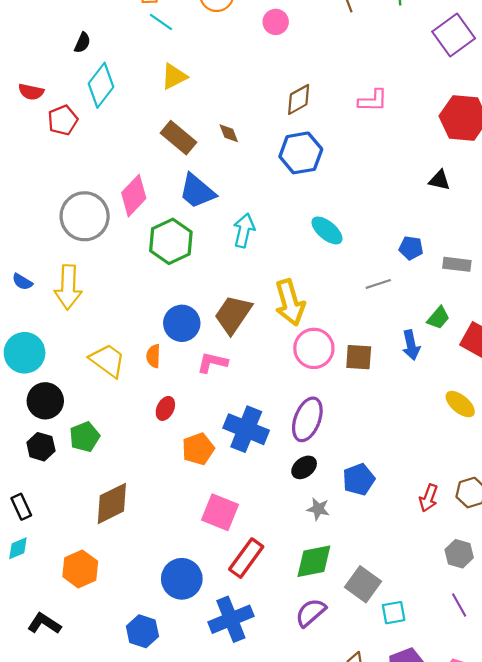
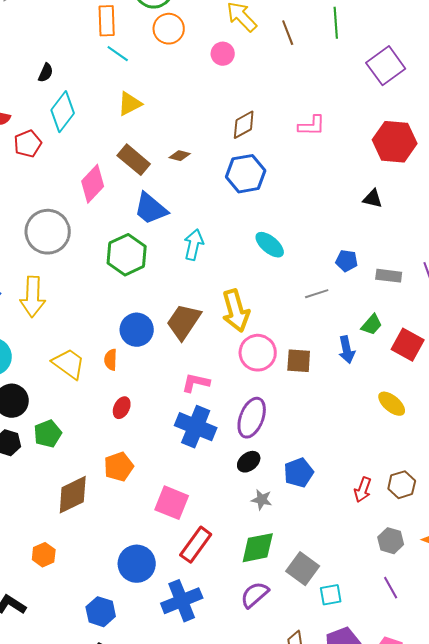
brown diamond: (229, 133) -> (180, 156), turned -55
pink diamond: (134, 196) -> (93, 184), moved
pink L-shape: (212, 363) -> (196, 383), moved
orange pentagon: (198, 449) -> (119, 467), moved
orange hexagon: (80, 569) -> (44, 555), size x0.7

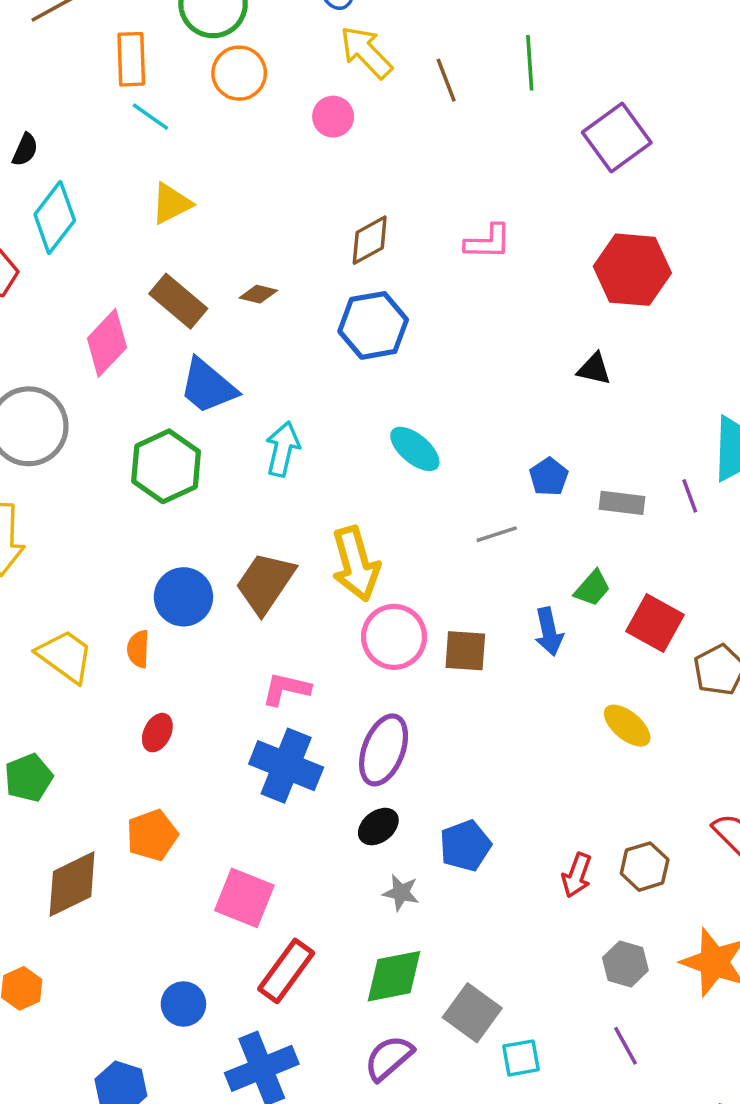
blue pentagon: (347, 261) -> (549, 477), turned 30
blue circle: (137, 564) -> (183, 1004), size x0.7

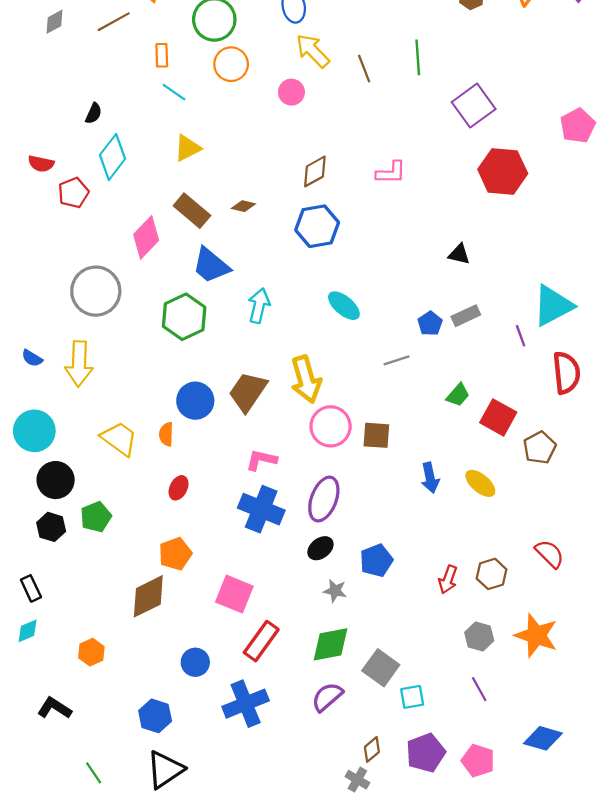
orange rectangle: (131, 59) -> (162, 55), size x0.7
red hexagon: (632, 270) -> (503, 171), moved
gray rectangle: (622, 503) -> (466, 316), moved, turned -32
blue arrow: (549, 632) -> (430, 478), moved
brown diamond: (72, 884) -> (148, 596), moved

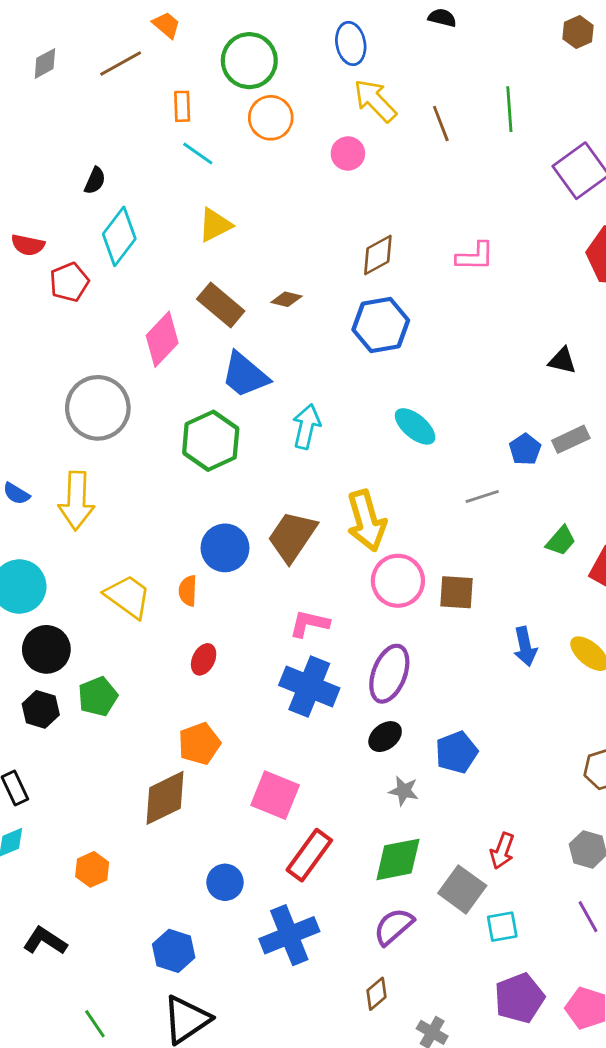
red arrow: (448, 580) -> (502, 851), moved
brown diamond: (372, 749) -> (376, 994), moved

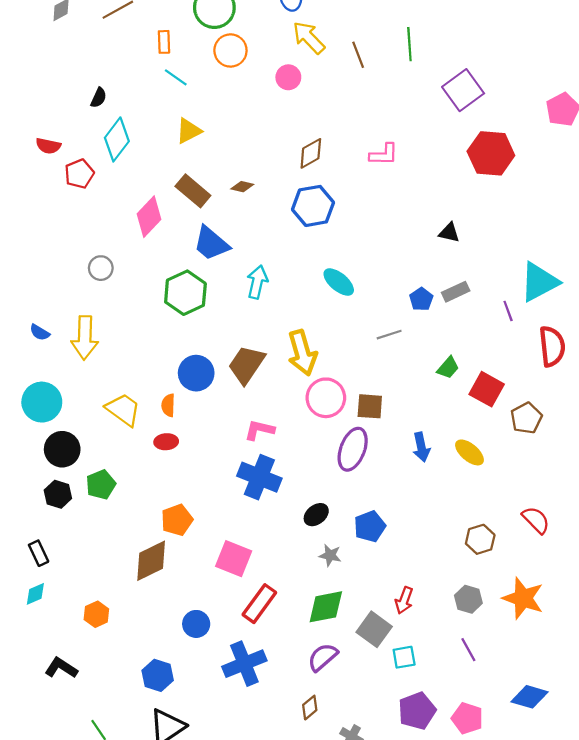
gray circle: (98, 408) -> (101, 268), size x0.5
red ellipse: (204, 659) -> (166, 442), moved, turned 60
purple ellipse: (389, 674) -> (353, 449), moved

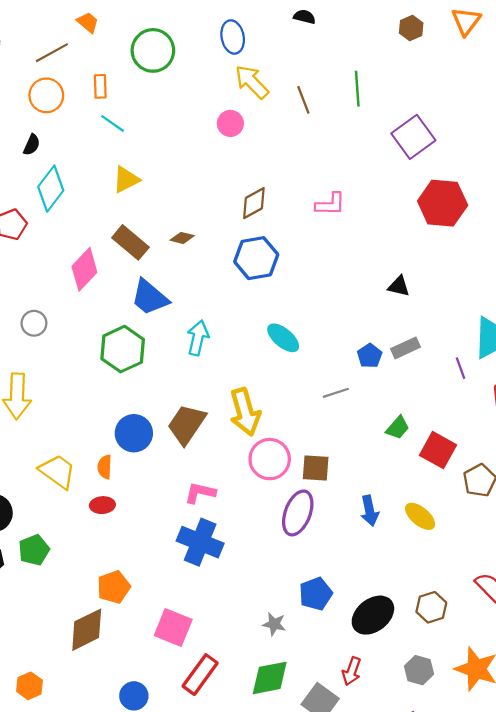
orange circle: (230, 50) -> (46, 95), moved
black ellipse: (316, 515) -> (373, 615), moved, size x1.6

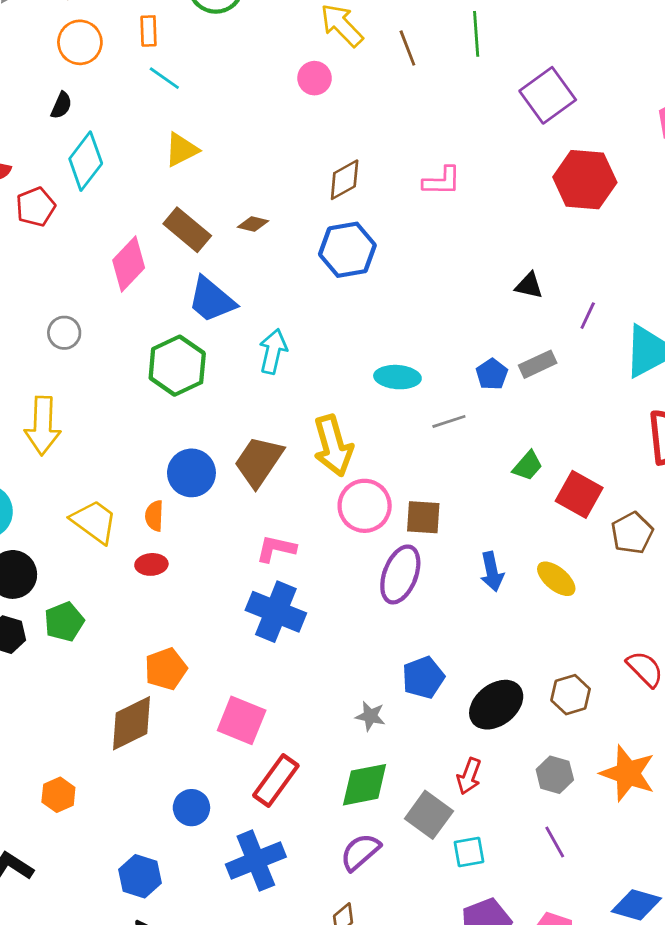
cyan ellipse: (283, 338) -> (397, 377), moved, turned -36
purple line: (461, 368) -> (588, 316), moved, turned 45

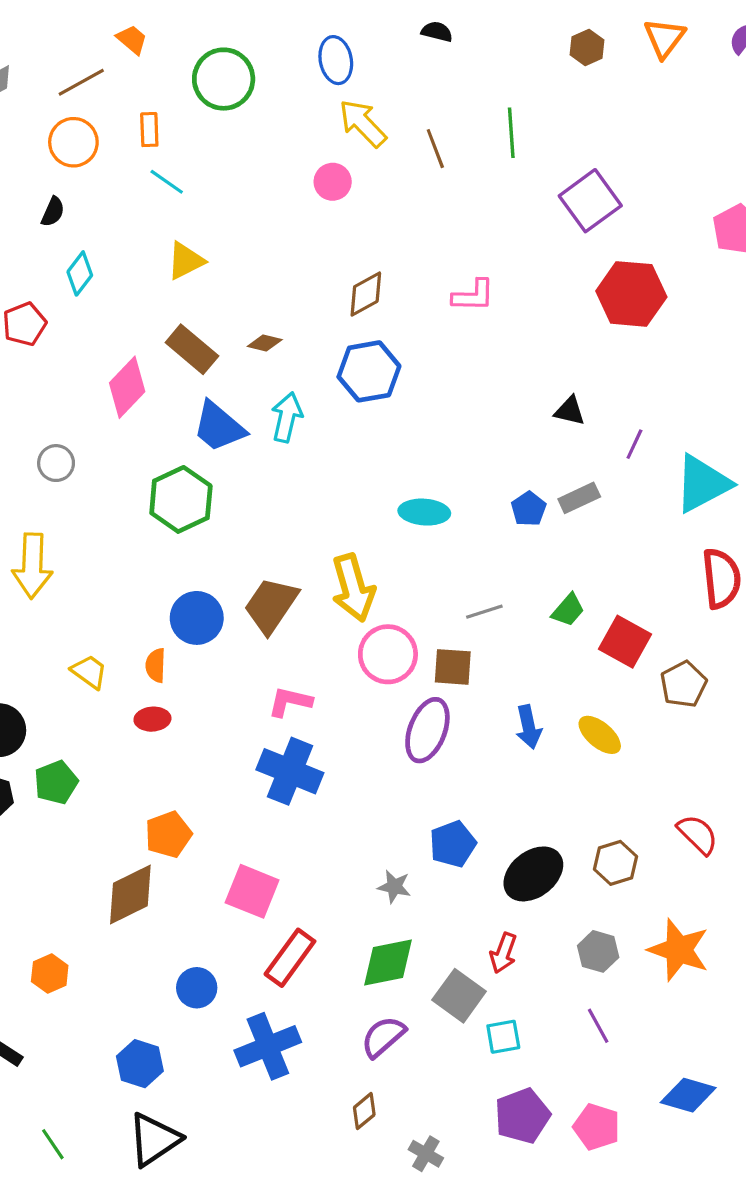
cyan diamond: (86, 161) -> (80, 273), size x0.7
cyan arrow: (273, 351) -> (287, 417), moved
gray line: (449, 421) -> (484, 612), moved
yellow trapezoid: (94, 522) -> (89, 672), size x0.7

